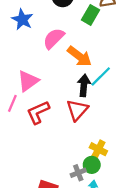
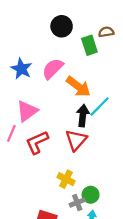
green rectangle: (91, 15) -> (89, 45), turned -48
blue star: (22, 19) -> (21, 69), moved
yellow cross: (98, 149) -> (66, 179), moved

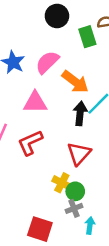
pink triangle: (27, 111) -> (35, 102), moved, turned 35
red triangle: (76, 140) -> (79, 154), moved
green circle: (91, 195) -> (75, 191), moved

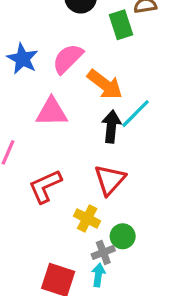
red L-shape: (30, 143) -> (45, 186), moved
green circle: (75, 191) -> (123, 236), moved
cyan arrow: (90, 225) -> (98, 275), moved

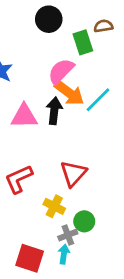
pink semicircle: (68, 59) -> (61, 71), moved
cyan line: (136, 114) -> (98, 100), moved
black arrow: (111, 126) -> (54, 111), moved

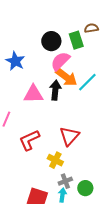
black circle: (49, 19) -> (51, 41), moved
green circle: (84, 221) -> (85, 188), moved

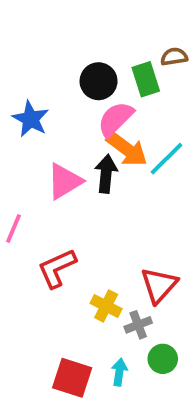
pink triangle: (33, 94) -> (65, 181), turned -30
red triangle: (69, 136) -> (159, 285), moved
gray cross: (65, 181) -> (138, 325), moved

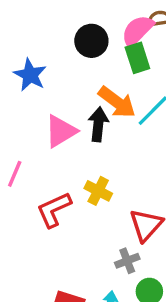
green rectangle: (146, 79) -> (137, 58), moved
pink semicircle: (116, 119) -> (137, 31), moved
yellow cross: (106, 306) -> (98, 191), moved

